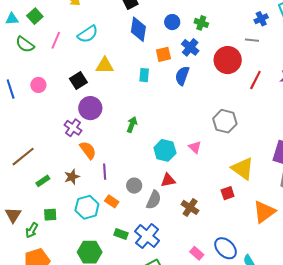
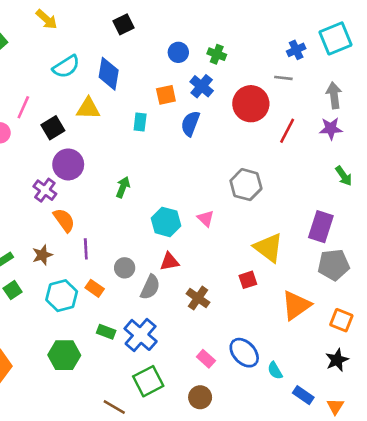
blue diamond: (138, 29) -> (109, 74), moved
pink line: (56, 40) -> (23, 107), moved
green square: (50, 215) -> (13, 290), moved, turned -32

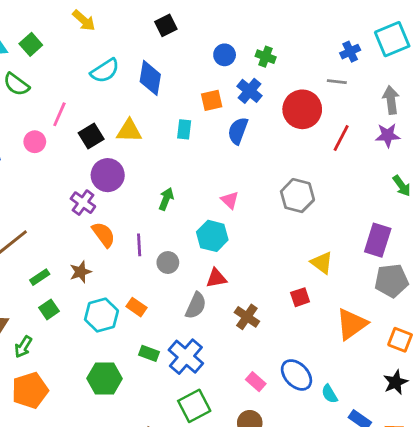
yellow triangle: (88, 108) -> (129, 131), moved
pink triangle: (206, 218) -> (230, 200), moved
yellow triangle: (268, 248) -> (322, 263), size x0.7
purple line: (86, 249) -> (139, 245), moved
gray circle: (125, 268) -> (168, 263), moved

